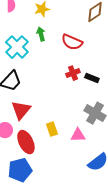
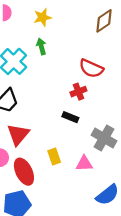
red semicircle: (72, 42) -> (91, 68), moved
black rectangle: (92, 78) -> (70, 117), moved

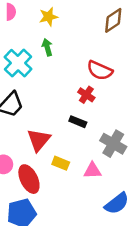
red cross: (78, 92) -> (86, 95), turned -35
red triangle: (18, 135) -> (39, 140), moved
yellow rectangle: (54, 157) -> (61, 163), turned -49

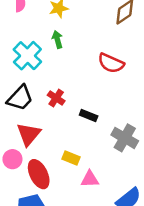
red cross: (86, 95) -> (56, 98), moved
red triangle: (39, 140) -> (29, 134), moved
pink triangle: (92, 170) -> (90, 179), moved

